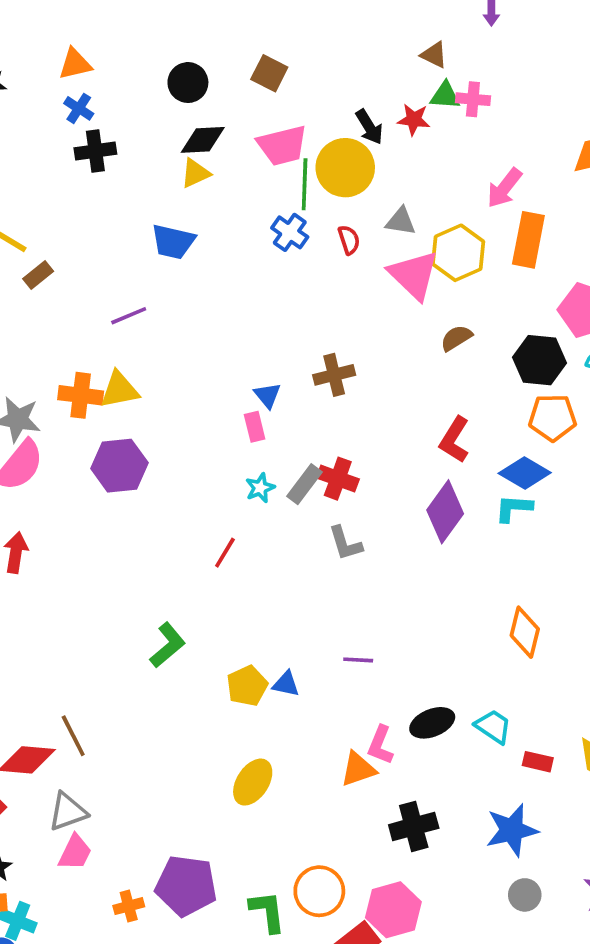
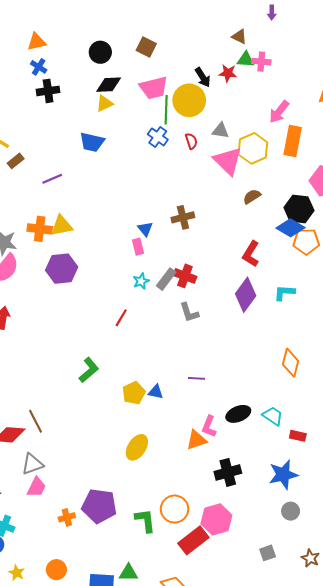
purple line: (129, 316) -> (52, 179), moved
blue diamond: (525, 473) -> (291, 228), moved

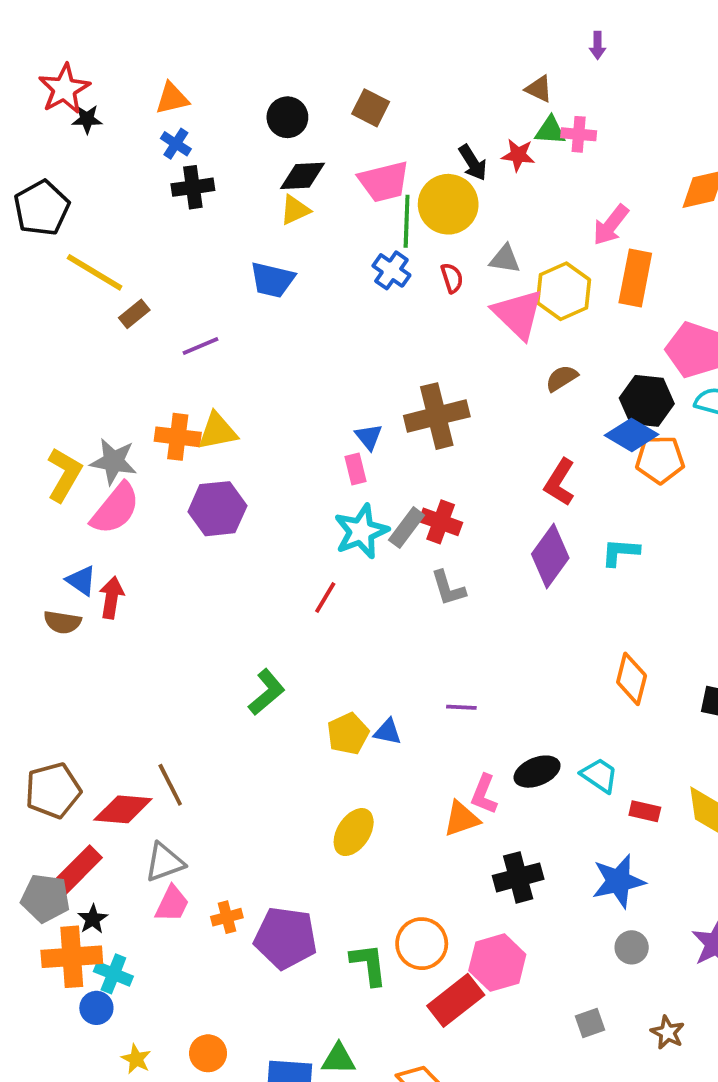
brown cross: (183, 217) -> (437, 416), size x1.5
cyan star: (141, 281) -> (361, 531), size x1.8
orange cross: (67, 517) -> (227, 917), moved

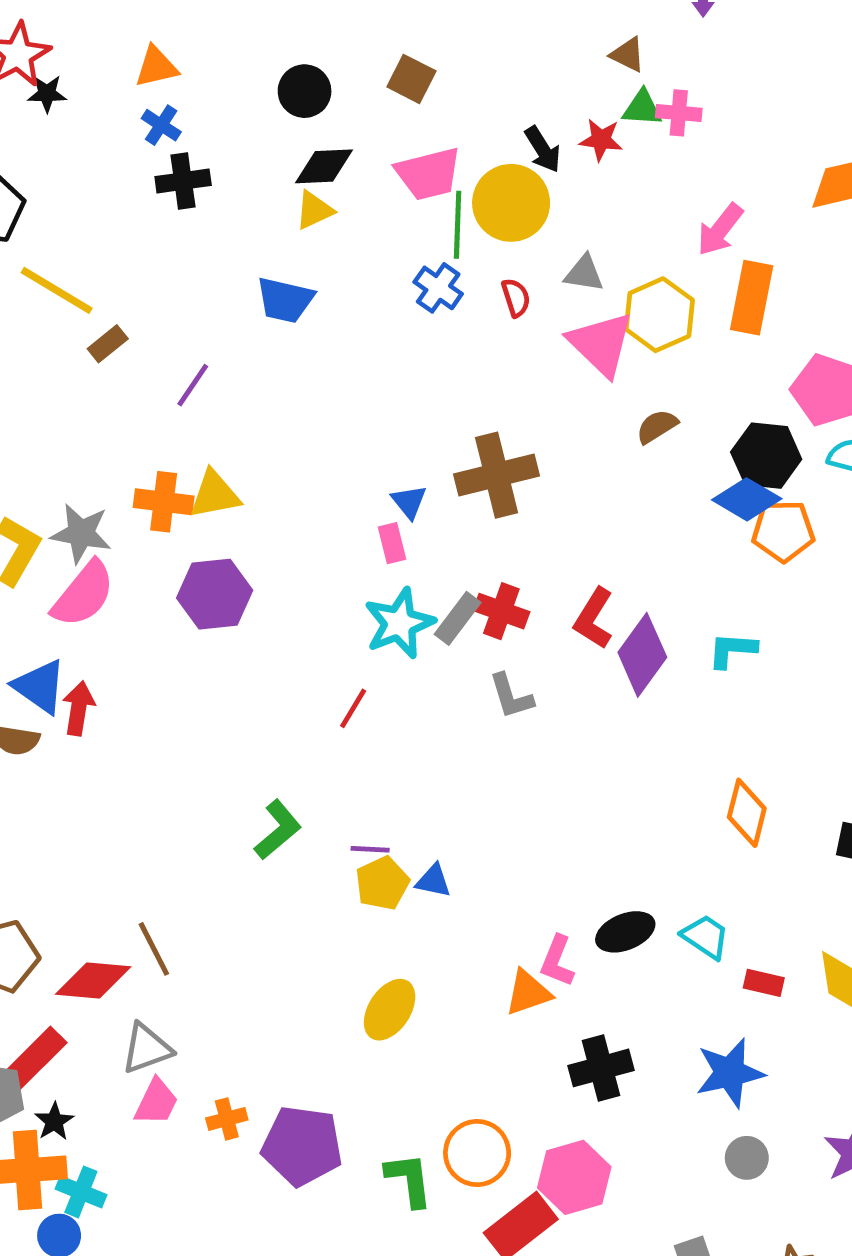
purple line: (200, 346) -> (193, 385), turned -33
red L-shape: (560, 482) -> (594, 618), moved
blue triangle: (81, 581) -> (40, 686), size x1.4
purple line: (461, 707) -> (370, 849), moved

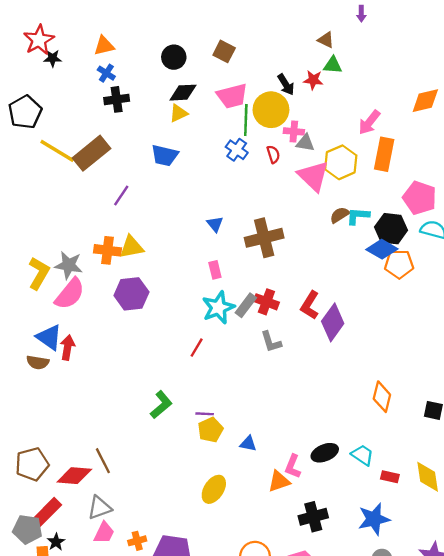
pink cross: (679, 113) -> (294, 131), moved
brown rectangle: (108, 344) -> (91, 153), moved, size x2.0
blue triangle: (409, 502) -> (215, 224), moved
cyan L-shape: (732, 650) -> (358, 216), moved
blue triangle: (433, 881) -> (248, 444), moved

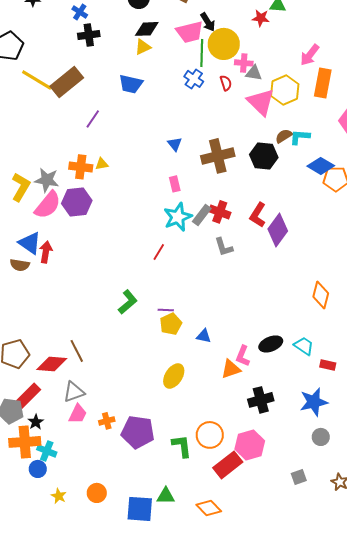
black arrow: (286, 85) -> (208, 22), moved
black hexagon: (391, 229) -> (264, 156), moved
yellow triangle: (131, 247) -> (102, 164), size x0.6
purple hexagon: (131, 294) -> (77, 202), moved

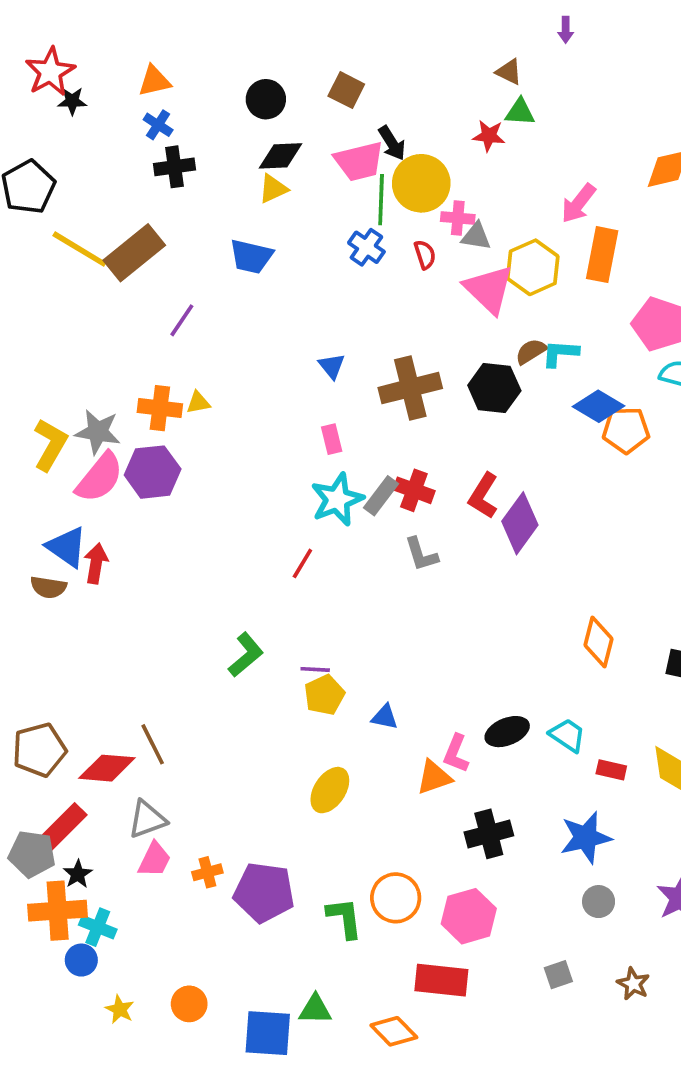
red rectangle: (228, 465) -> (441, 980), moved, turned 44

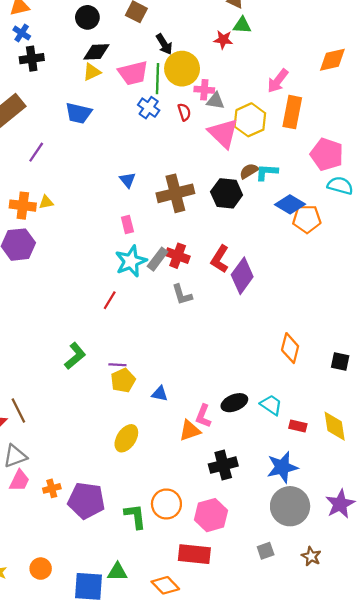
pink trapezoid: (359, 161) -> (133, 73), moved
gray circle: (599, 902) -> (290, 506), size x2.0

